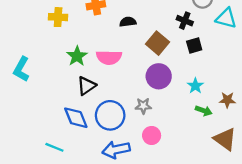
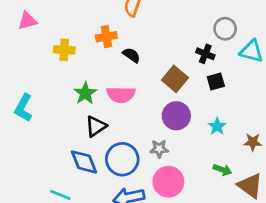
black semicircle: (128, 22) -> (131, 55), moved, turned 42
green arrow: (204, 111) -> (222, 170), moved
pink circle: (152, 135) -> (168, 182), size x1.5

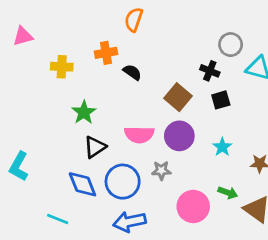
pink semicircle: (121, 95) -> (139, 135), moved
cyan L-shape: (23, 108) -> (19, 166), moved
pink circle: (168, 182) -> (193, 206), moved

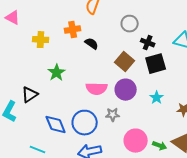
pink triangle: (23, 36) -> (13, 18), turned 42
gray circle: (231, 45) -> (130, 24), moved
black square: (221, 100) -> (156, 64), size x1.5
black triangle: (95, 147) -> (30, 95), moved
green arrow: (228, 193) -> (160, 146), moved

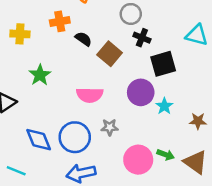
black cross: (148, 43) -> (142, 38), moved
brown square: (125, 62) -> (110, 54), moved
purple circle: (126, 90) -> (141, 92), moved
green arrow: (160, 146) -> (166, 155), moved

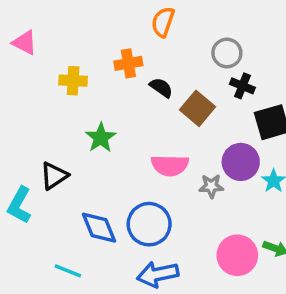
gray star: (110, 127) -> (211, 186), moved

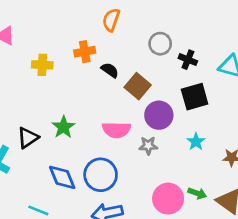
black cross: (242, 86) -> (188, 60), moved
green star: (101, 138) -> (64, 127), moved
purple circle: (241, 162) -> (159, 115), moved

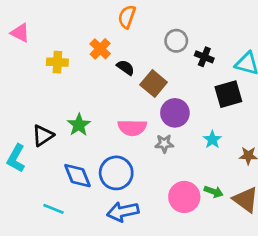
orange cross: (85, 52) -> (100, 49), turned -36
black square: (195, 97) -> (228, 94), moved

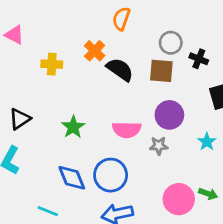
black semicircle: (126, 67) -> (120, 69), size x1.5
brown square: (154, 84) -> (161, 71), moved, turned -35
black triangle: (43, 136) -> (20, 119), moved

